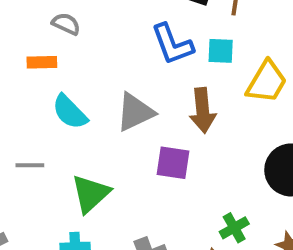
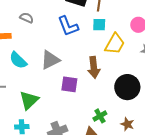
gray semicircle: (66, 24) -> (27, 18), moved
cyan square: (221, 51) -> (99, 25), moved
brown arrow: (203, 110) -> (94, 67), moved

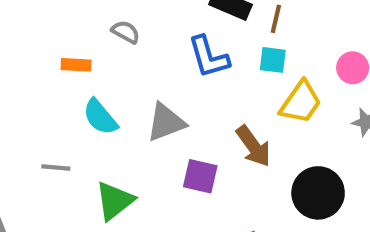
brown arrow: (94, 67) -> (253, 146), turned -35

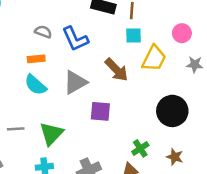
blue L-shape: (209, 57) -> (75, 39), moved
orange rectangle: (76, 65) -> (36, 59), moved
brown arrow: (253, 146) -> (116, 70), moved
gray line: (56, 168) -> (16, 129), moved

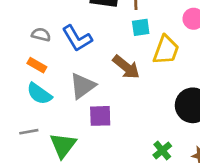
orange rectangle: (36, 59) -> (37, 65), turned 42
purple square: (100, 111) -> (100, 116), moved
gray line: (16, 129) -> (29, 132), moved

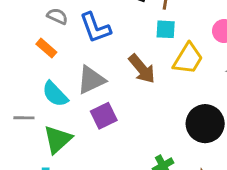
cyan semicircle: (39, 94) -> (55, 94), moved
purple square: (100, 116) -> (104, 116), turned -35

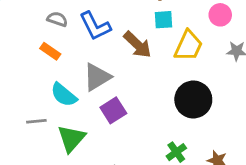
brown arrow: (142, 69) -> (138, 45), moved
black circle: (205, 124) -> (193, 100), moved

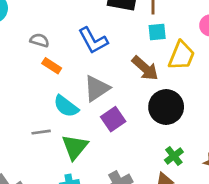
gray semicircle: (57, 19) -> (40, 40), moved
brown arrow: (138, 45) -> (145, 68), moved
black circle: (193, 100) -> (166, 107), moved

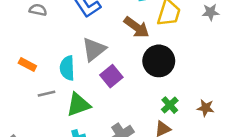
orange rectangle: (52, 66) -> (27, 65), moved
cyan semicircle: (66, 106) -> (67, 68), turned 55
green triangle: (75, 147) -> (78, 105), turned 36

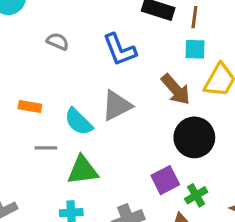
orange rectangle: (27, 65) -> (30, 107), turned -30
cyan semicircle: (67, 68) -> (78, 122), turned -55
purple square: (111, 76) -> (165, 180), moved

